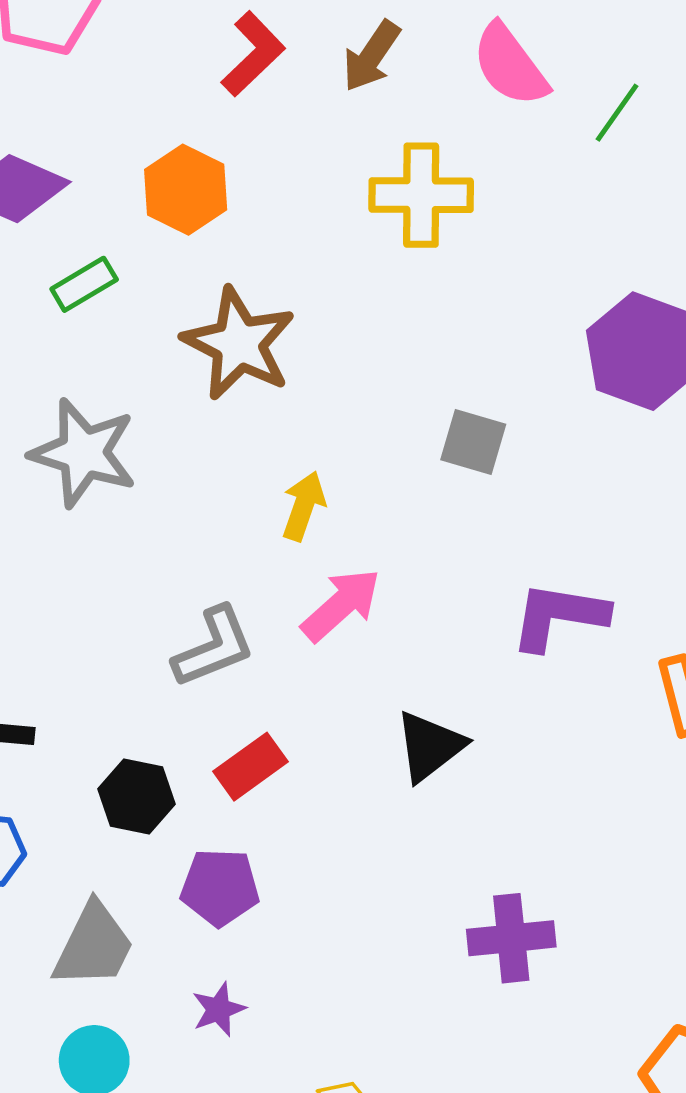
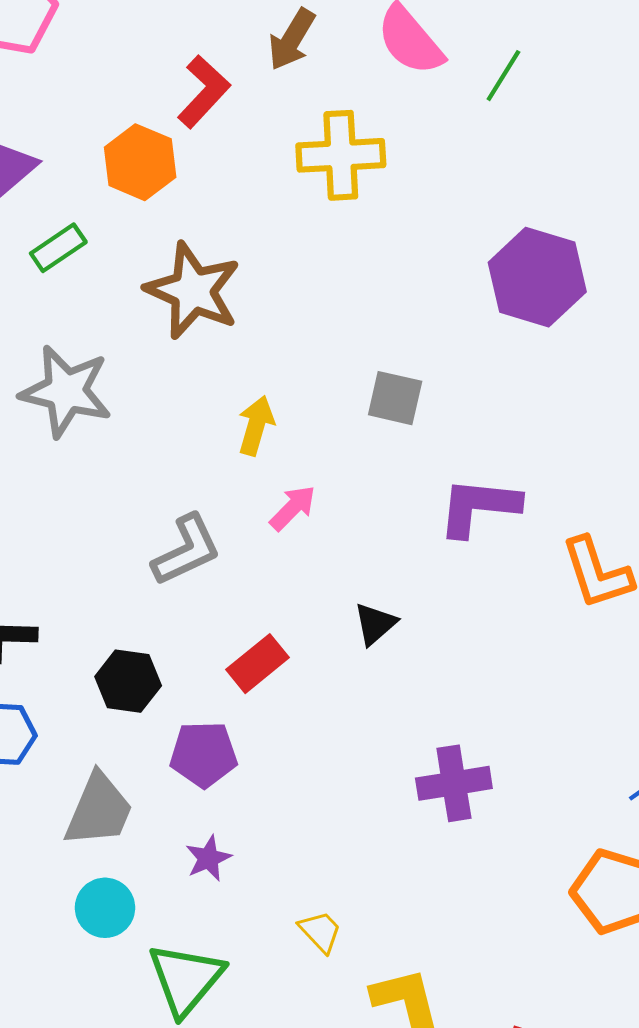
red L-shape: (253, 54) -> (204, 92), moved
gray square: (473, 442) -> (395, 398), moved
pink arrow: (341, 605) -> (293, 508), size x0.7
black triangle: (430, 746) -> (375, 624), size x0.7
red rectangle: (251, 767) -> (257, 664), moved

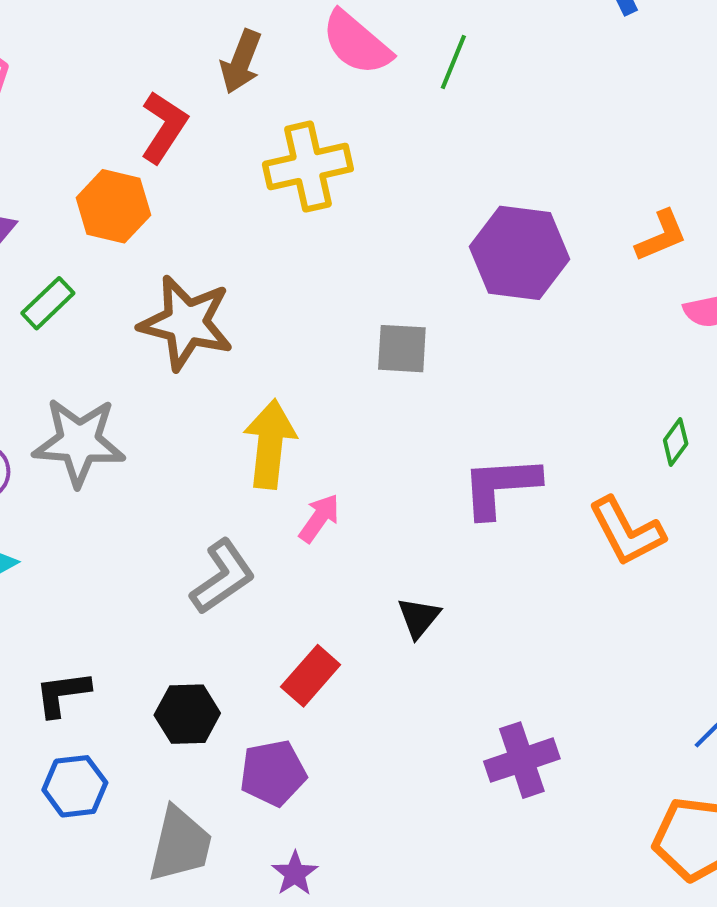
gray square: (395, 398) -> (402, 349), moved
yellow arrow: (256, 426) -> (270, 444), size x1.5

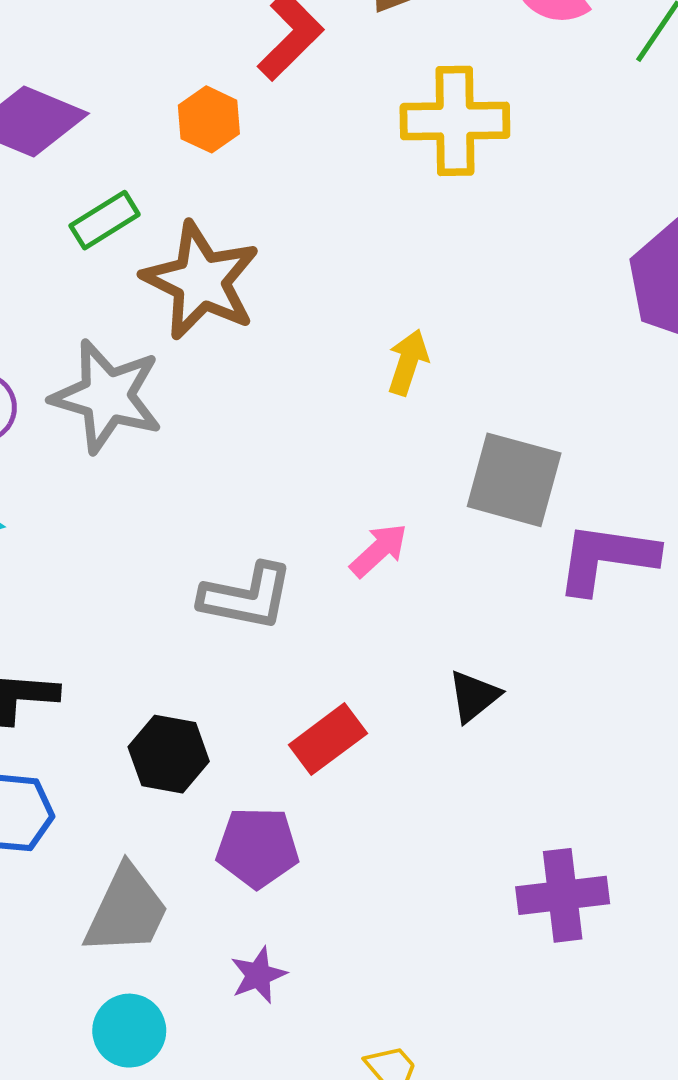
orange hexagon: (113, 206) -> (209, 119), size x0.7
brown star: (186, 323) -> (201, 281), moved
gray square: (402, 349) -> (514, 480), moved, size x1.4
yellow arrow: (270, 444) -> (408, 362), moved, size x0.6
gray L-shape: (223, 577) -> (247, 597), turned 34

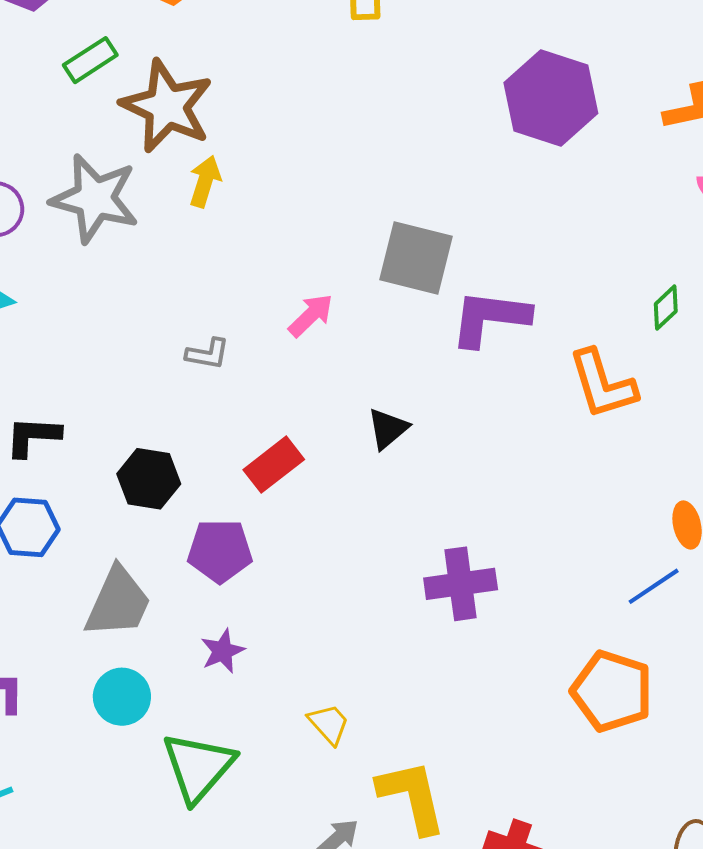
yellow arrow: (408, 362) -> (205, 181), moved
gray L-shape: (247, 597) -> (208, 354), size x0.6

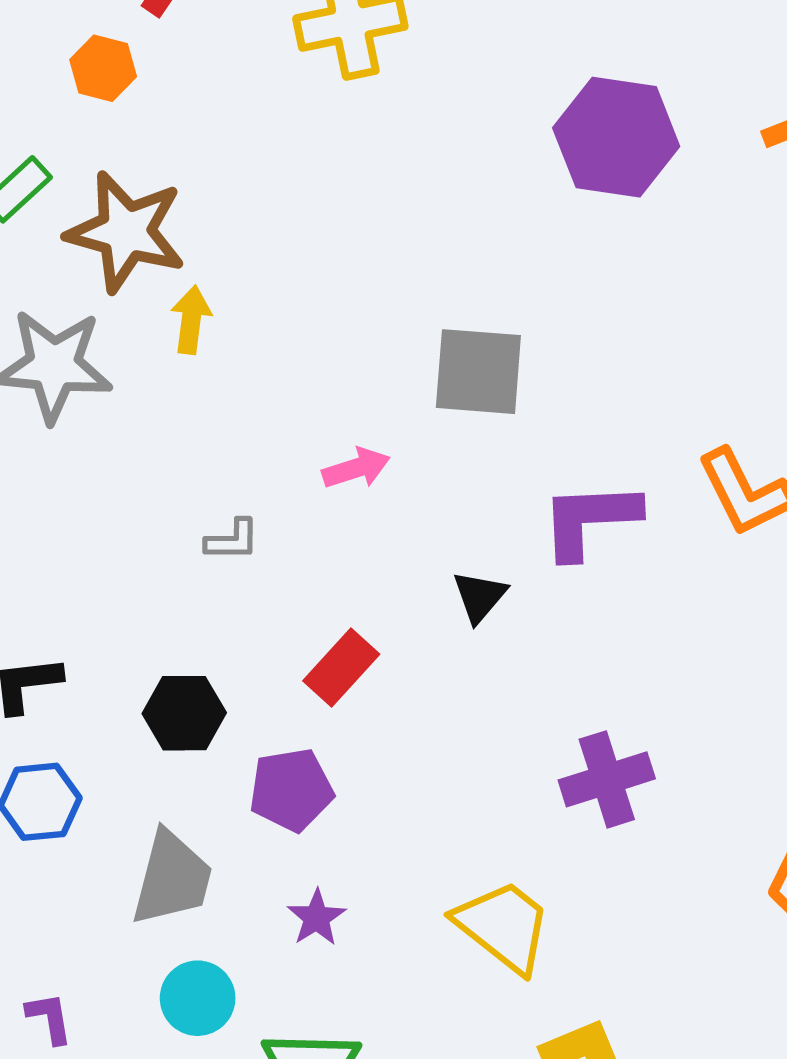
pink arrow: (311, 315) -> (356, 468), turned 36
purple L-shape: (490, 318) -> (590, 520), moved
yellow trapezoid: (329, 724) -> (503, 926), moved, size x1.8

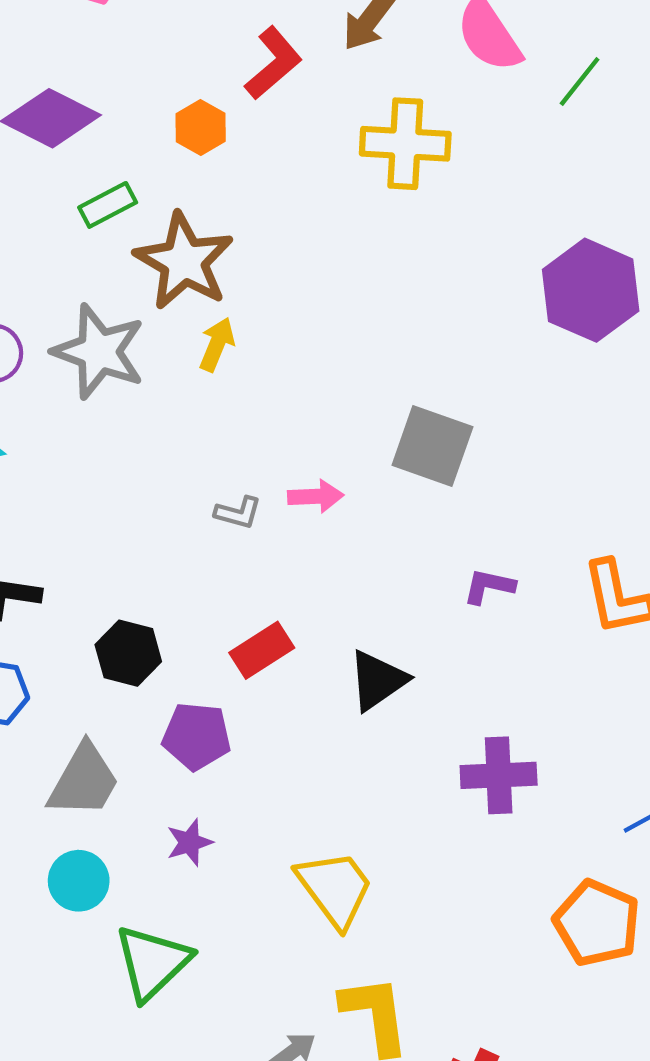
purple L-shape: (590, 520) -> (489, 586), size x0.6
gray L-shape: (232, 540) -> (238, 513), moved
black triangle: (480, 597) -> (377, 680), moved, size x1.4
purple cross: (607, 779) -> (499, 775), moved

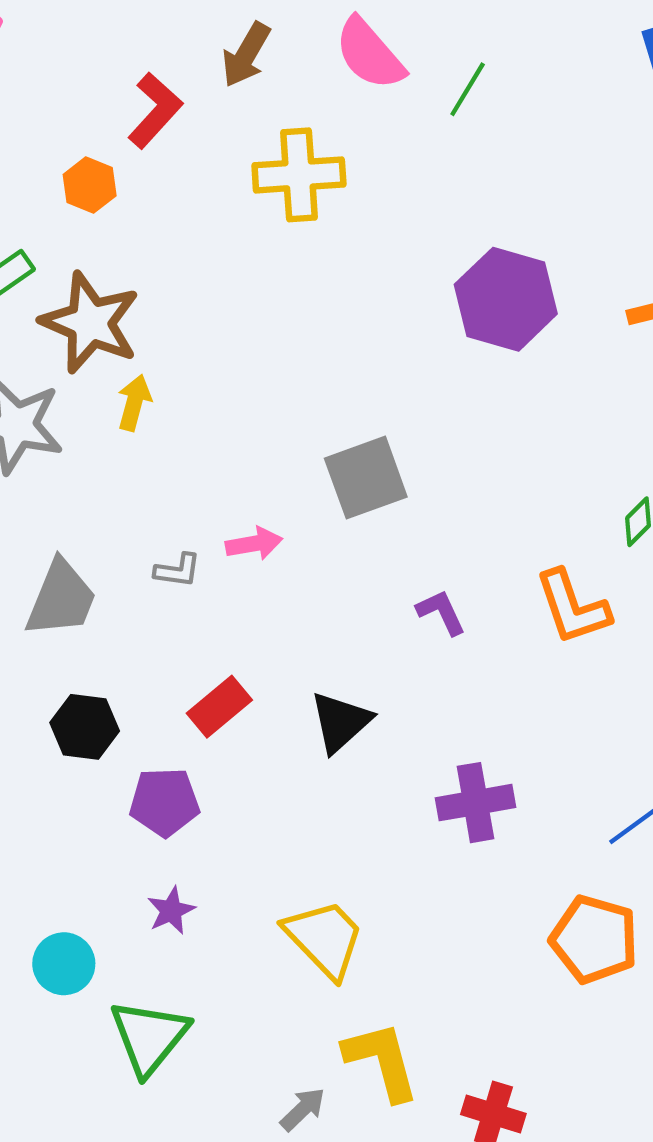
gray square: (432, 446) -> (366, 478), turned -32
purple L-shape: (489, 586) -> (441, 612), turned 60
gray trapezoid: (84, 781) -> (61, 598), moved

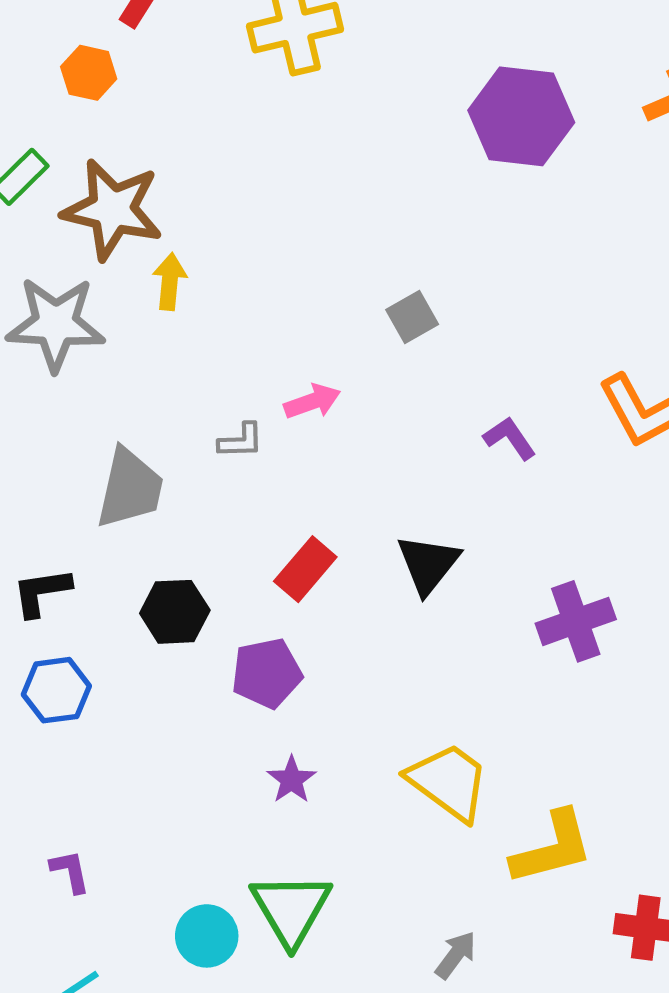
gray square: (366, 478) -> (412, 317), size x0.6
cyan circle: (64, 964) -> (207, 936), moved
yellow L-shape: (382, 1061) -> (552, 848), moved, turned 100

